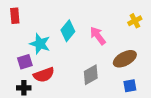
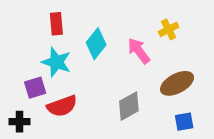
red rectangle: (15, 16) -> (56, 24), moved
yellow cross: (135, 21) -> (169, 29), moved
black cross: (24, 88) -> (19, 122), moved

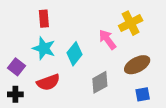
yellow cross: (169, 29) -> (131, 23), size x1.5
cyan diamond: (96, 44) -> (75, 54), moved
purple square: (35, 88) -> (16, 67), moved, turned -35

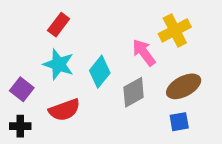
red rectangle: (44, 19) -> (59, 25), turned 42
gray diamond: (100, 82) -> (134, 92), moved
blue square: (143, 94) -> (179, 122), moved

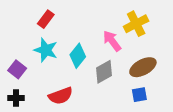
red semicircle: (64, 110) -> (61, 96), moved

